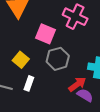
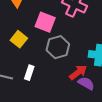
yellow square: (21, 60) -> (19, 39), moved

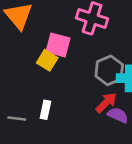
yellow square: (19, 39) -> (47, 60), moved
gray hexagon: (58, 47) -> (109, 70), moved

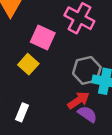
yellow square: (47, 60) -> (28, 64), moved
white rectangle: (45, 110) -> (22, 112), moved

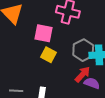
yellow square: (28, 64) -> (49, 55), moved

